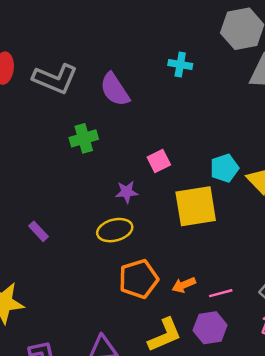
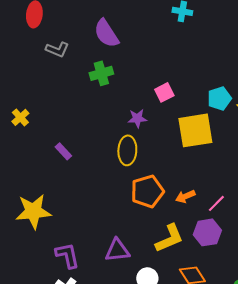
gray L-shape: (55, 79) -> (57, 49), moved, size x0.6
purple semicircle: (115, 90) -> (106, 33), moved
yellow ellipse: (115, 230) -> (127, 150), turned -72
pink line: (221, 293) -> (216, 203), turned -30

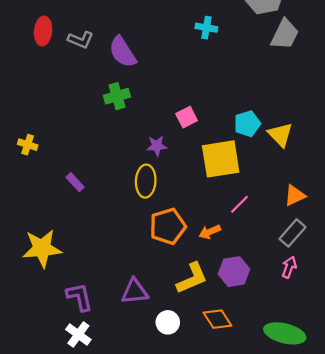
gray L-shape: (57, 49) -> (81, 40), moved
yellow cross: (20, 117) -> (28, 145), turned -30
pink line: (216, 203) -> (240, 204), moved

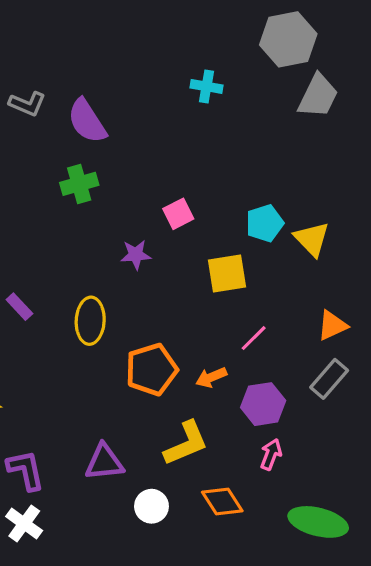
yellow square: (221, 159) -> (227, 274), size x0.7
yellow ellipse: (146, 181) -> (90, 321), moved
pink arrow: (289, 267) -> (271, 454), moved
purple hexagon: (234, 272) -> (263, 404), moved

